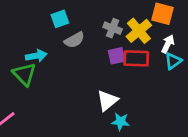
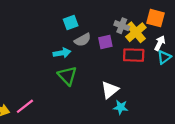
gray cross: (113, 28) -> (122, 26), moved
cyan arrow: (36, 56) -> (62, 53), moved
purple square: (116, 56) -> (105, 42), moved
green triangle: (24, 74) -> (67, 76), moved

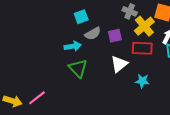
gray cross: (122, 26) -> (130, 11), moved
white triangle: (110, 90) -> (119, 64), moved
cyan star: (121, 107) -> (142, 81), moved

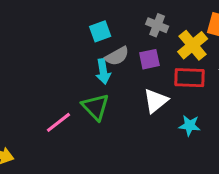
gray cross: (130, 11) -> (157, 25), moved
cyan arrow: (73, 46) -> (103, 71), moved, turned 91
pink line: (37, 98) -> (58, 122), moved

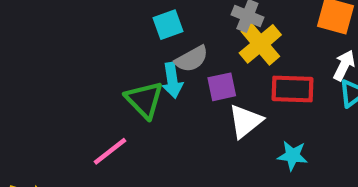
yellow cross: (193, 45) -> (260, 44), moved
purple square: (149, 59) -> (222, 87), moved
green triangle: (95, 107) -> (144, 100), moved

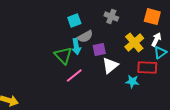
yellow cross: (260, 44) -> (134, 42), moved
red rectangle: (293, 89) -> (147, 68), moved
pink line: (110, 151) -> (74, 76), moved

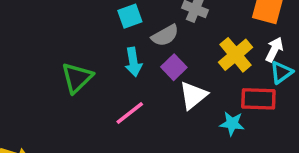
gray semicircle: (85, 36) -> (165, 35), moved
purple square: (99, 50) -> (174, 67), turned -32
green triangle: (63, 56) -> (77, 78), moved, turned 30

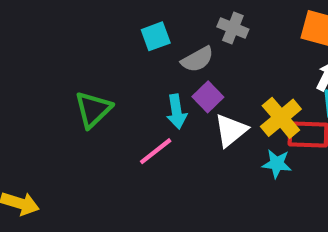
yellow cross: (236, 55) -> (281, 118), moved
cyan arrow: (133, 62) -> (177, 112), moved

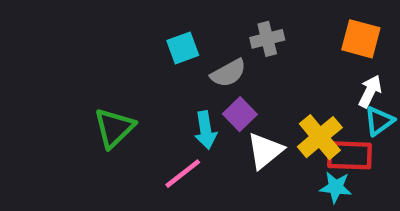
gray cross: (233, 28) -> (267, 39), turned -36
cyan star: (277, 164) -> (336, 187), moved

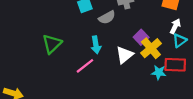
purple square: (240, 114) -> (141, 37), moved
red rectangle: (349, 155) -> (175, 65), moved

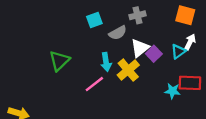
cyan triangle: (180, 41) -> (178, 51), moved
yellow cross: (151, 48) -> (128, 70), moved
white triangle: (125, 55) -> (140, 48), moved

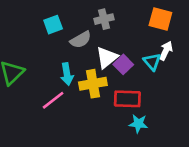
cyan triangle: (178, 51) -> (152, 62), turned -35
yellow cross: (128, 70) -> (93, 84), turned 30
red rectangle: (190, 83) -> (127, 99), moved
cyan star: (172, 91) -> (138, 124), moved

